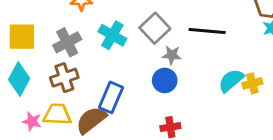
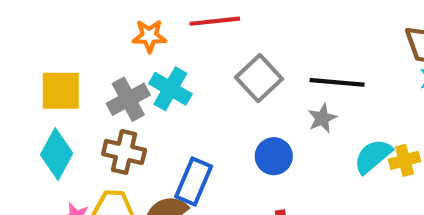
cyan cross: (112, 35) -> (170, 89), moved
gray star: (172, 55) -> (322, 118), moved, turned -30
brown cross: (64, 78) -> (124, 152), turned 32

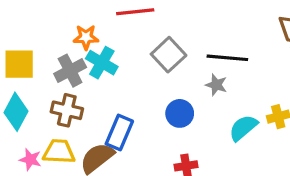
orange star: (149, 36) -> (86, 37), moved
gray star: (322, 118) -> (216, 85), turned -30
cyan semicircle: (373, 156) -> (243, 128), moved

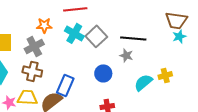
cyan cross: (102, 63) -> (74, 33), moved

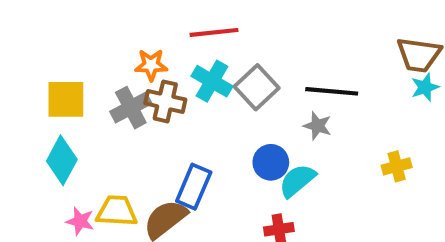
brown cross: (32, 71) -> (165, 101), moved
cyan semicircle: (143, 82) -> (297, 181), moved

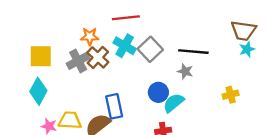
brown cross: (165, 101) -> (98, 57), turned 30
blue rectangle: (194, 187) -> (114, 106), turned -35

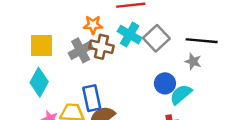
brown cross: (98, 57) -> (101, 47), turned -30
blue rectangle: (114, 106) -> (92, 98), moved

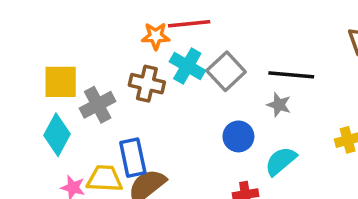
orange star: (93, 25) -> (156, 36), moved
gray cross: (81, 50) -> (98, 105), moved
cyan semicircle: (181, 94) -> (281, 161), moved

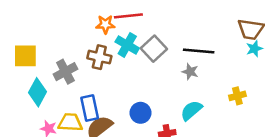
yellow square: (61, 82) -> (25, 56), moved
blue circle: (238, 136) -> (141, 113), moved

